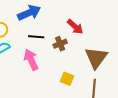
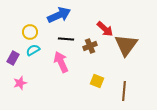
brown triangle: (96, 58) -> (126, 45), moved

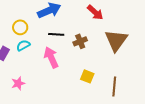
red arrow: (105, 29) -> (95, 12), moved
pink star: (20, 83) -> (18, 83), moved

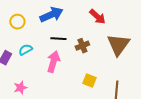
yellow circle: (20, 27) -> (17, 22), moved
pink arrow: (51, 57) -> (53, 62), turned 40

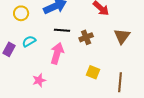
brown triangle: (118, 45) -> (122, 36), size x0.7
pink star: (20, 88) -> (39, 80), moved

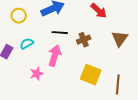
yellow square: (93, 72) -> (91, 75), size x1.5
pink star: (39, 80) -> (37, 74), moved

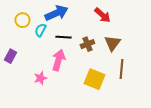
brown triangle: (120, 39) -> (112, 43), moved
cyan semicircle: (27, 44) -> (40, 30), moved, turned -32
brown line: (118, 85) -> (121, 69), moved

